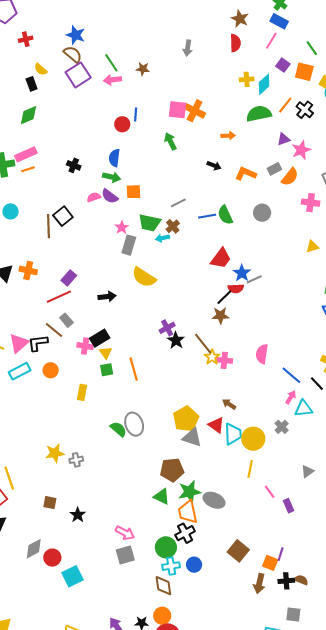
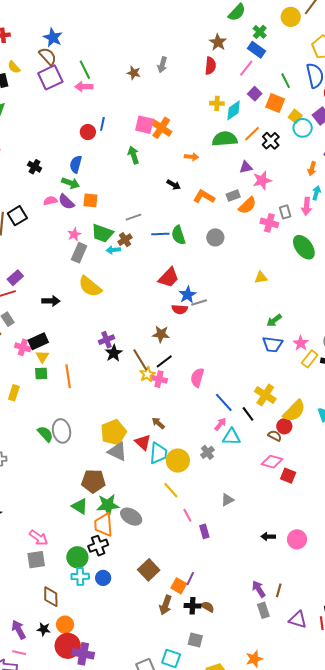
brown star: (143, 69) -> (134, 73), moved
pink cross: (311, 203) -> (269, 223), moved
black line: (224, 297) -> (164, 361), moved
yellow line: (250, 469) -> (171, 490), turned -60
brown diamond: (163, 586) -> (51, 597), moved

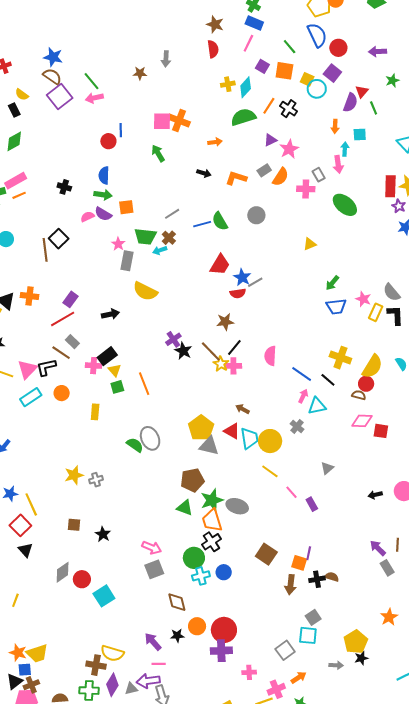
gray square: (195, 640) -> (313, 617), moved, turned -35
red circle: (68, 646) -> (224, 630), moved

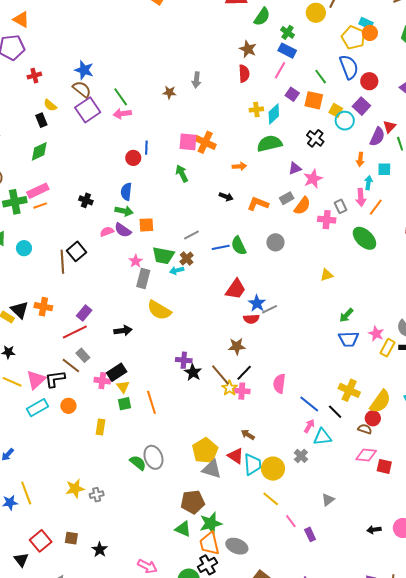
orange line: (269, 106) -> (376, 207), moved
purple cross: (173, 339) -> (184, 360), turned 35
yellow line: (31, 504) -> (26, 493), moved
gray ellipse: (237, 506) -> (237, 546), moved
red square: (20, 525) -> (41, 541), moved

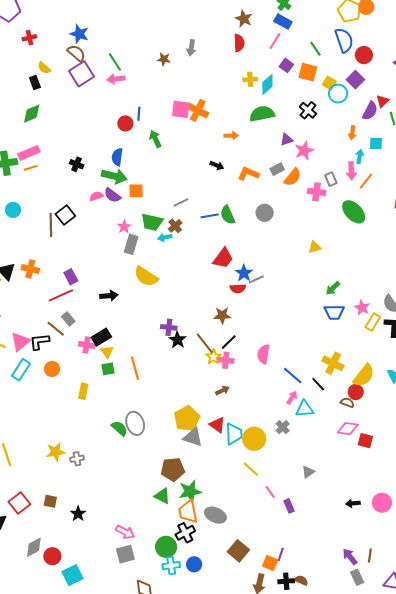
green arrow: (182, 174) -> (155, 139), moved
green arrow: (124, 211) -> (114, 176), size x1.4
purple rectangle: (84, 313) -> (71, 277), turned -70
cyan rectangle: (37, 408) -> (21, 370), turned -30
brown arrow: (248, 435) -> (222, 390), moved, turned 120

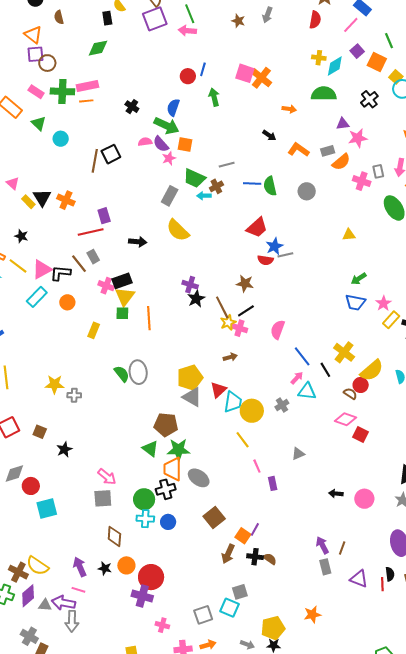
pink star: (124, 227) -> (169, 158), moved
yellow triangle: (107, 352) -> (125, 296), size x1.5
red triangle: (217, 425) -> (218, 390), turned 30

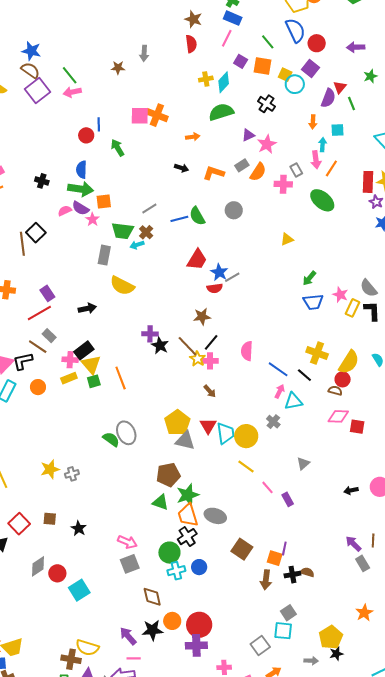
yellow rectangle: (94, 330) -> (69, 378), moved, turned 63
brown arrow: (230, 357) -> (210, 391), turned 80
black star: (105, 568) -> (152, 630), size x1.5

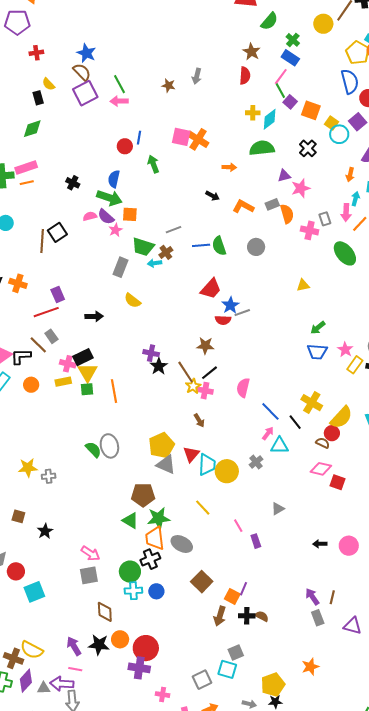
green line: (268, 42) -> (280, 91), moved
orange semicircle: (258, 172) -> (287, 214), turned -60
yellow semicircle: (122, 286) -> (133, 301), size x0.7
yellow line: (246, 467) -> (203, 508), moved

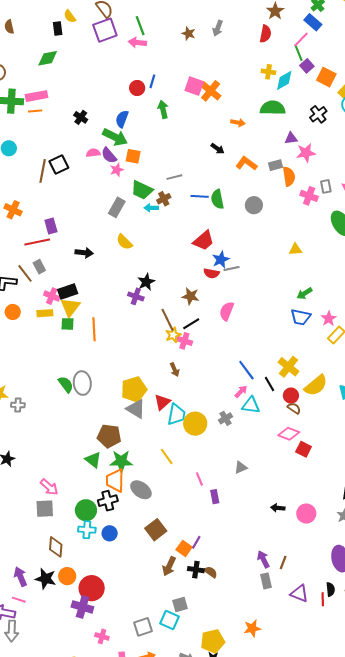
black star: (159, 366) -> (146, 282), moved
pink semicircle: (243, 388) -> (227, 311), moved
red circle: (332, 433) -> (291, 396), moved

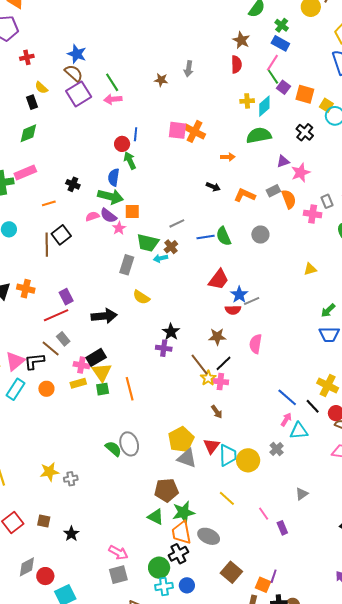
green arrow: (163, 109) -> (130, 161), moved
orange line: (35, 111) -> (49, 203), moved
black arrow: (84, 253) -> (104, 316), size x1.4

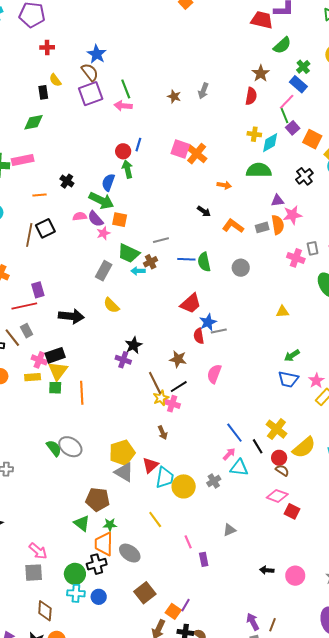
orange semicircle: (289, 199) -> (278, 225), moved
red semicircle: (233, 310) -> (199, 336), turned 70
gray ellipse: (129, 444) -> (70, 447), turned -50
green star: (183, 512) -> (110, 525), size x0.6

